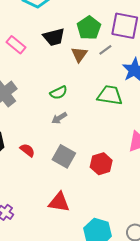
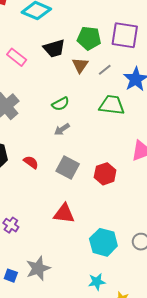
green pentagon: (89, 28) -> (89, 38), turned -30
gray line: (105, 50) -> (105, 70), moved

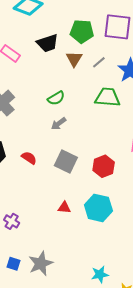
red triangle: (64, 213) -> (64, 208), size x0.6
cyan hexagon: (103, 242) -> (98, 208), moved
blue square: (11, 276) -> (13, 264), moved

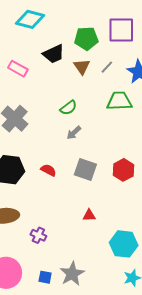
cyan hexagon: (98, 208) -> (124, 244), moved

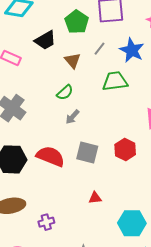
green pentagon: (86, 38) -> (77, 22), turned -30
brown triangle: (82, 67) -> (73, 60), moved
red semicircle: (48, 170) -> (50, 156), size x1.8
purple cross: (38, 235) -> (46, 222), turned -35

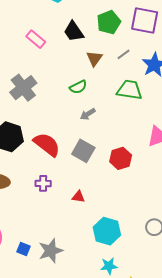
black trapezoid: (45, 40) -> (74, 31), turned 70
gray arrow: (72, 117) -> (88, 114), moved
purple cross: (46, 222) -> (43, 183), moved

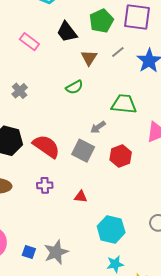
gray cross: (23, 88) -> (20, 91), size x0.6
green trapezoid: (129, 90) -> (124, 104), moved
gray arrow: (88, 114) -> (98, 127), moved

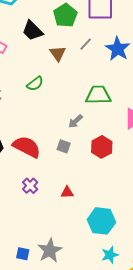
green semicircle: (74, 87) -> (35, 84), moved
gray square: (83, 151) -> (64, 146), size x0.6
purple cross: (45, 185) -> (30, 186), turned -35

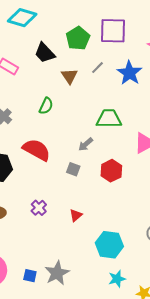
green semicircle: (35, 84) -> (46, 106), turned -30
red semicircle: (27, 147) -> (37, 150), moved
red triangle: (67, 192) -> (76, 215), turned -40

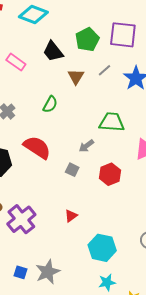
purple cross: (39, 208) -> (21, 219), moved, size x1.8

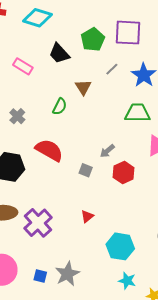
brown triangle: (76, 77) -> (83, 87), moved
green trapezoid: (112, 122) -> (137, 113), moved
gray arrow: (86, 146) -> (107, 151), moved
cyan star: (107, 282) -> (127, 281), turned 30

